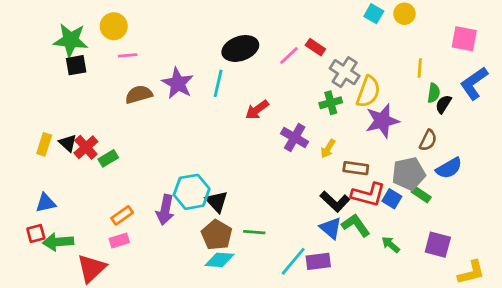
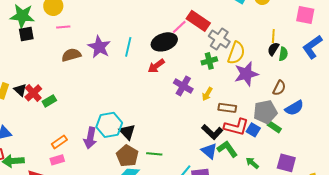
red rectangle: (315, 47) -> (198, 21), size x1.6
black ellipse: (240, 48) -> (164, 42), moved
black semicircle: (443, 104) -> (273, 49), moved

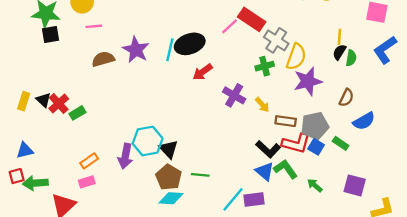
black ellipse: (164, 42) -> (190, 44), moved
yellow arrow: (207, 94) -> (262, 105), turned -72
gray pentagon: (265, 112) -> (315, 126), moved

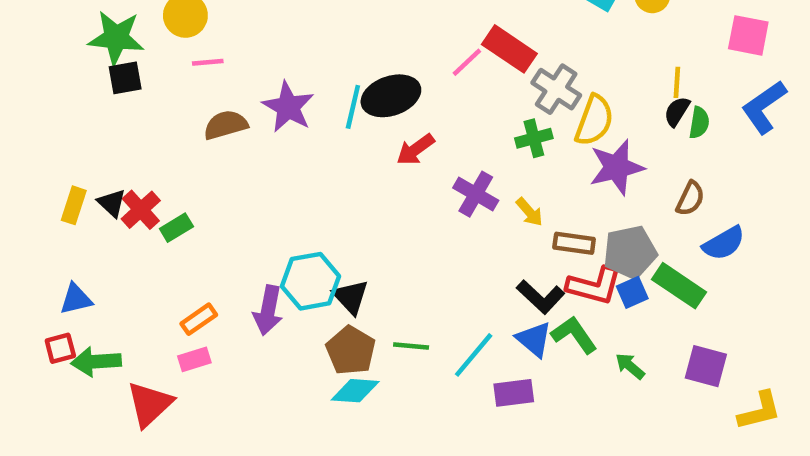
green rectangle: (341, 143) -> (679, 286), size x1.6
blue square: (316, 147) -> (632, 292), turned 35
cyan line: (233, 199) -> (474, 355), moved

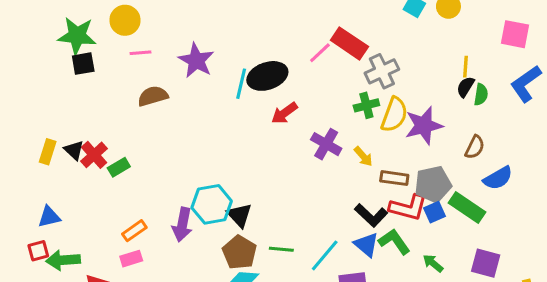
gray cross: (556, 89) -> (382, 71), turned 32
purple star: (288, 107) -> (196, 60), moved
yellow semicircle: (594, 120) -> (394, 115), moved

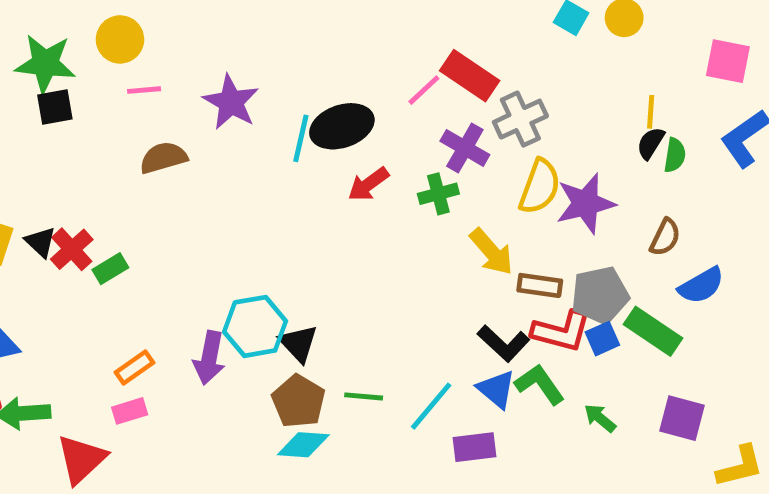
green cross: (366, 105) -> (438, 194), moved
purple cross: (326, 144) -> (465, 148), moved
yellow arrow: (363, 156) -> (491, 252), size x1.5

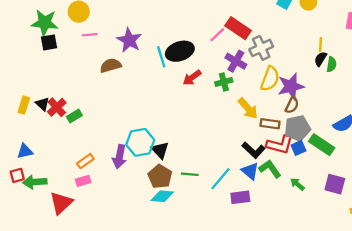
cyan line: (301, 138) -> (161, 57), turned -30
brown semicircle: (163, 158) -> (111, 65), moved
brown semicircle: (665, 237) -> (292, 105), moved

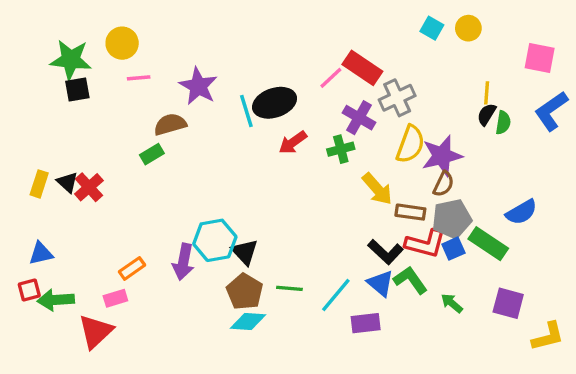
green rectangle: (74, 116) -> (152, 154), moved
pink rectangle: (83, 181) -> (115, 298), moved

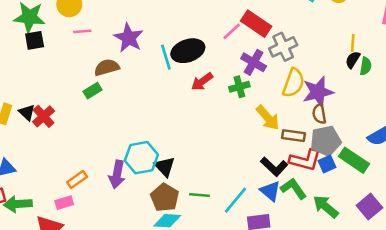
brown semicircle: (444, 184) -> (319, 114), turned 144
green arrow: (452, 303) -> (326, 207), size x1.5
purple square: (508, 303) -> (369, 207), turned 35

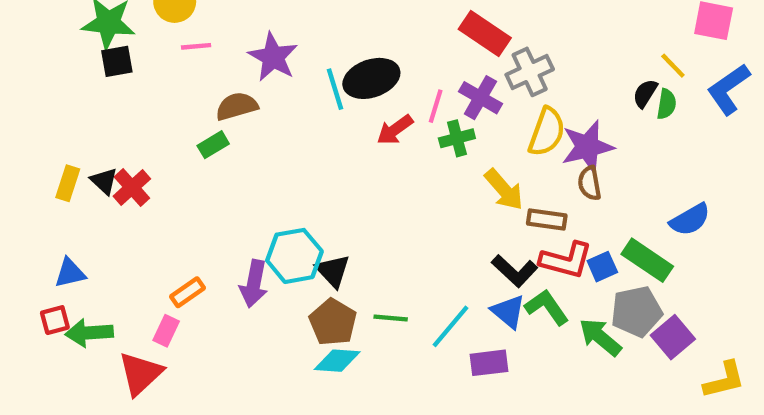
pink line: (232, 31) -> (436, 106), moved, turned -30
yellow line: (353, 43) -> (673, 66), moved, turned -48
gray pentagon: (326, 141) -> (637, 311), moved
pink rectangle: (64, 203) -> (166, 331), turned -48

